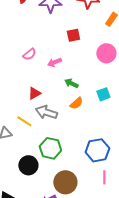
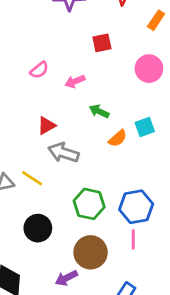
orange semicircle: (76, 103) -> (118, 138), moved
yellow line: (24, 121) -> (32, 178), moved
green hexagon: (50, 148) -> (89, 204), moved
pink line: (104, 177) -> (133, 240), moved

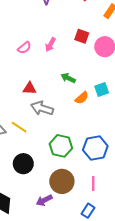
red square: (102, 43) -> (82, 36), moved, turned 32
pink arrow: (75, 81) -> (50, 45), moved, turned -40
red triangle: (46, 126) -> (30, 88), turned 32
pink line: (133, 240) -> (93, 184), moved

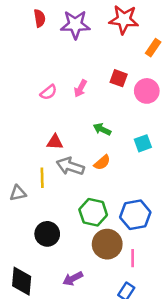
orange semicircle: (82, 98) -> (102, 162), moved
yellow line: (19, 127) -> (42, 178), moved, turned 56
brown circle: (62, 181) -> (107, 244), moved

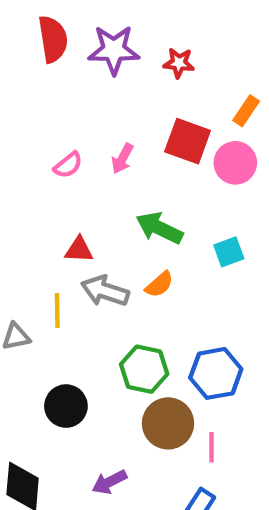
red semicircle: (40, 18) -> (53, 39), size x1.5
red star: (124, 20) -> (179, 63), moved, size x0.6
orange rectangle: (153, 48) -> (246, 111), moved
red square: (119, 78) -> (188, 141), size x1.5
green arrow: (102, 129) -> (159, 228), size x1.5

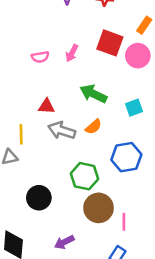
pink semicircle: (68, 165) -> (40, 57), turned 30
yellow line: (57, 311) -> (21, 134), moved
blue hexagon: (216, 373) -> (126, 157), moved

